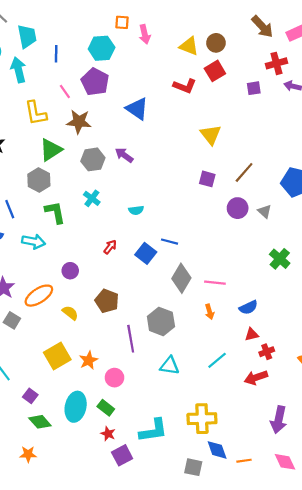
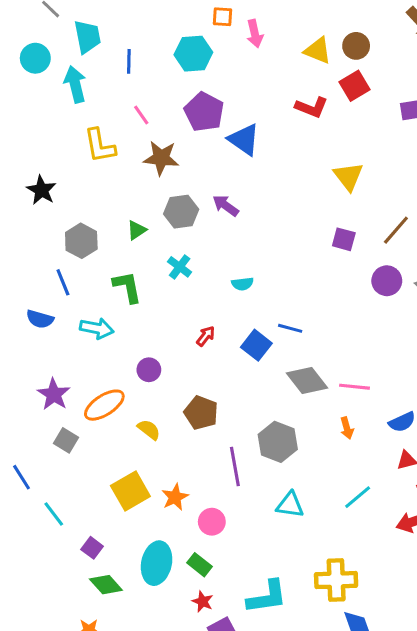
purple pentagon: (95, 82) -> (204, 112), moved
green triangle: (51, 150) -> (137, 230), moved, size x0.6
gray hexagon: (39, 180) -> (81, 241), moved
gray diamond: (181, 278) -> (307, 380), turned -68

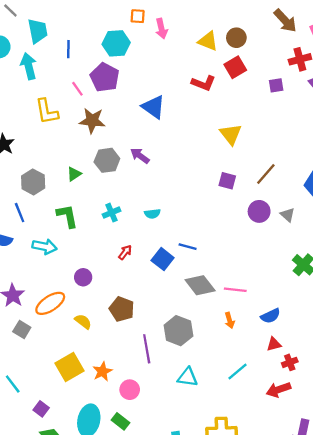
purple pentagon: (204, 112) -> (105, 77), moved
cyan cross: (180, 267) -> (111, 213), moved, turned 30

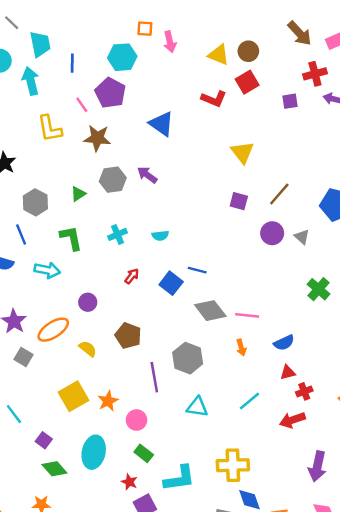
green rectangle: (121, 421) -> (144, 453), moved

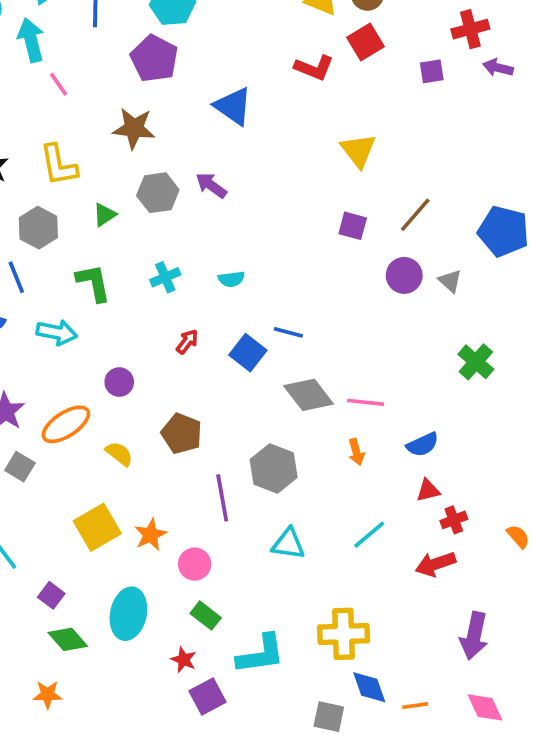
pink line: (82, 105) -> (59, 84), moved
yellow L-shape: (50, 129) -> (59, 165), moved

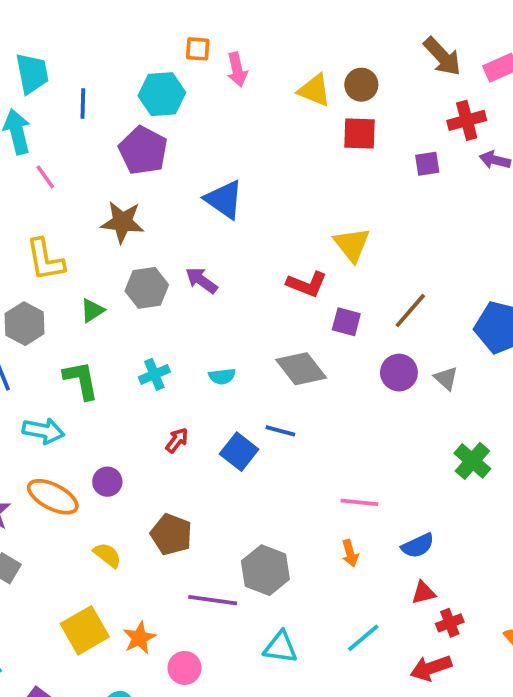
red square: (366, 42) -> (359, 134), turned 33
red L-shape: (314, 68) -> (307, 284), moved
gray diamond: (309, 395) -> (301, 369), moved
orange ellipse: (66, 424) -> (53, 497), moved, turned 60
purple line: (222, 498) -> (213, 600), turned -72

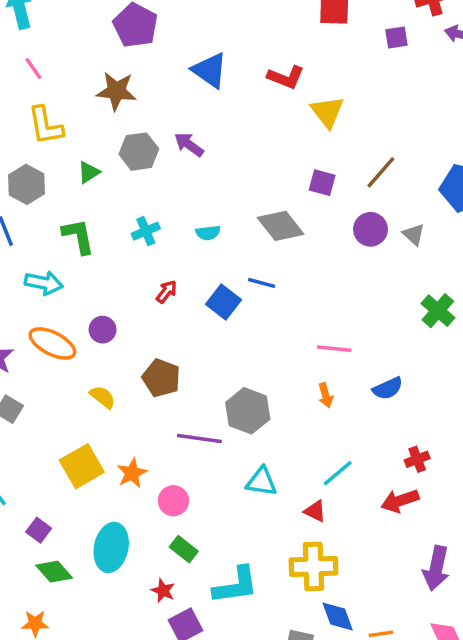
pink line: (45, 177) -> (33, 69), moved
red L-shape: (307, 284) -> (286, 77), moved
red triangle: (423, 593) -> (315, 511), moved, turned 40

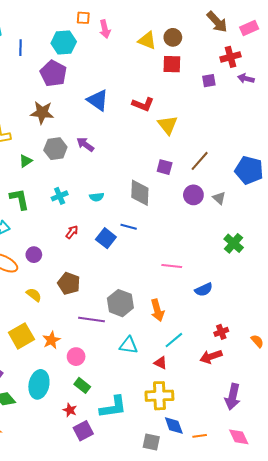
gray diamond: (281, 226) -> (140, 193), turned 40
orange arrow: (326, 395) -> (157, 310), moved, size x1.5

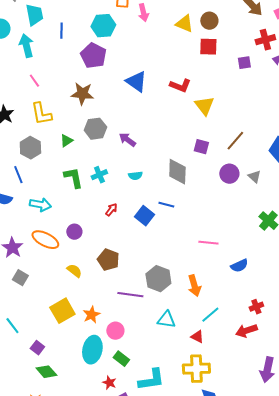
purple arrow: (85, 144) -> (127, 140), moved
green L-shape: (19, 199) -> (73, 178), moved
cyan ellipse: (39, 384) -> (92, 350), moved

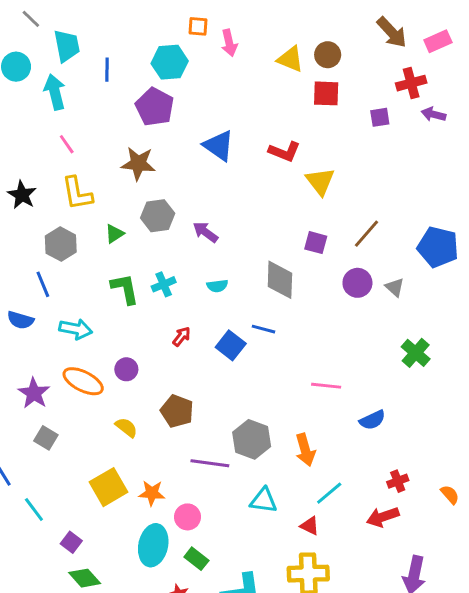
orange star: (91, 315) -> (152, 493), turned 30

